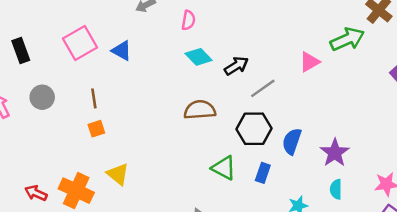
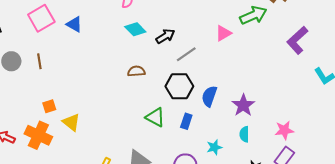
brown line: (94, 98) -> (39, 61), moved
brown semicircle: (200, 110) -> (136, 71), size x0.7
orange square: (96, 129) -> (49, 106), moved

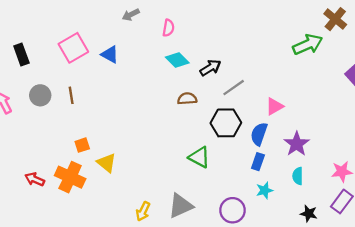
pink triangle: (223, 33) -> (274, 106), moved
brown semicircle: (136, 71) -> (187, 99), moved
blue rectangle: (186, 121) -> (258, 162), moved

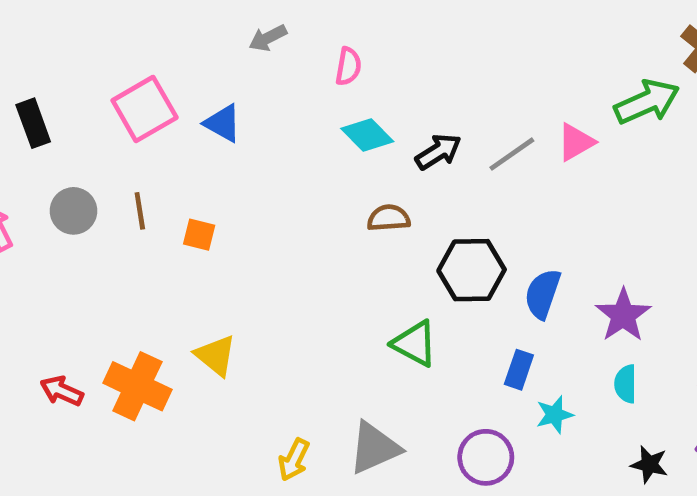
gray line: (234, 88) -> (512, 154), moved
pink triangle: (274, 106) -> (576, 142), moved
orange square: (82, 145) -> (199, 235), moved, turned 32
blue rectangle: (258, 162) -> (519, 370), moved

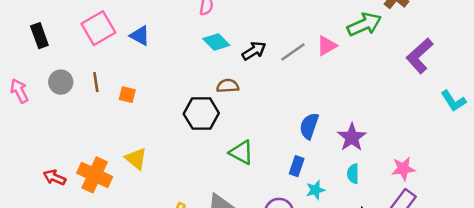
black hexagon: (472, 270) -> (201, 113), moved

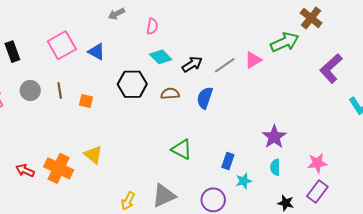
black hexagon: (201, 113) -> (132, 84), moved
blue semicircle: (309, 126) -> (205, 98), moved

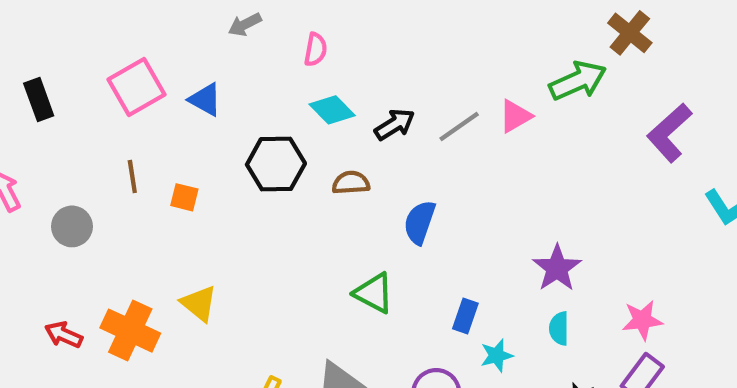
gray circle: (30, 90) -> (72, 226), moved
blue semicircle: (205, 98) -> (420, 222), moved

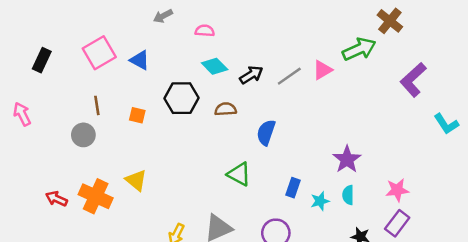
pink semicircle: (316, 50) -> (205, 31), turned -96
black rectangle: (39, 99) -> (42, 60), turned 45
orange square: (184, 197) -> (137, 115), moved
gray circle: (72, 226) -> (83, 135), moved
cyan star: (497, 356) -> (320, 201), moved

